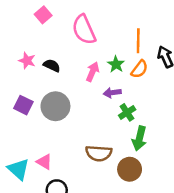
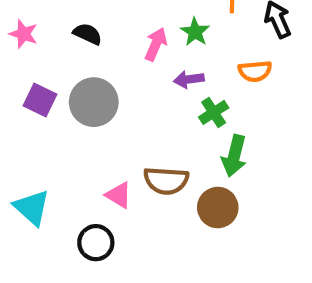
pink star: (27, 61) -> (23, 34), moved
orange semicircle: (139, 69) -> (255, 71), moved, turned 48
pink triangle: (44, 162) -> (119, 195), moved

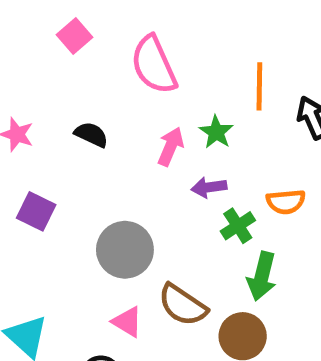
orange semicircle: (255, 71) -> (286, 202), moved
gray circle: (94, 102) -> (125, 250), moved
brown semicircle: (166, 181) -> (183, 305), turned 30

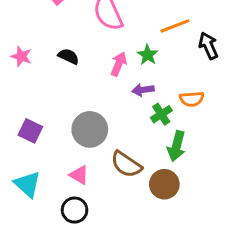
orange line: (259, 86) -> (175, 26), turned 68
purple square: (36, 211) -> (30, 131), moved
pink triangle: (127, 322) -> (79, 175), moved

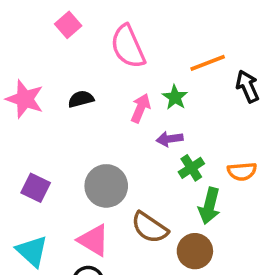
pink star: (21, 56) -> (25, 99), size x1.5
black semicircle: (68, 56) -> (81, 99), turned -40
orange semicircle: (192, 99) -> (242, 171), moved
pink triangle: (79, 175) -> (94, 240), size x1.4

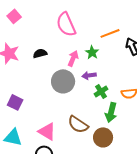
pink square: (68, 25) -> (14, 16), moved
gray circle: (106, 186) -> (63, 81), moved
cyan triangle: (32, 251) -> (13, 137), turned -30

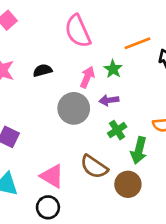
green cross: (101, 91) -> (117, 130), moved

